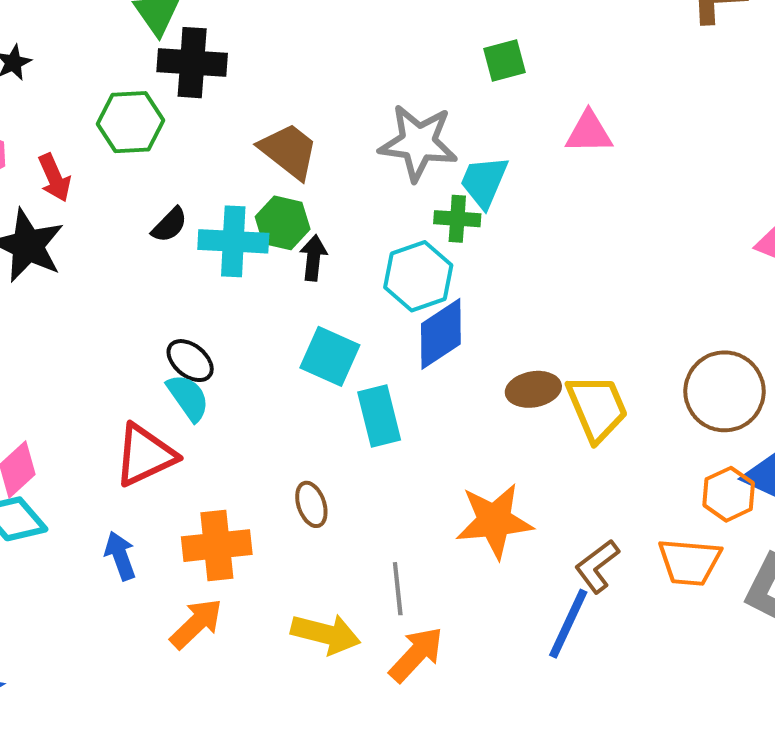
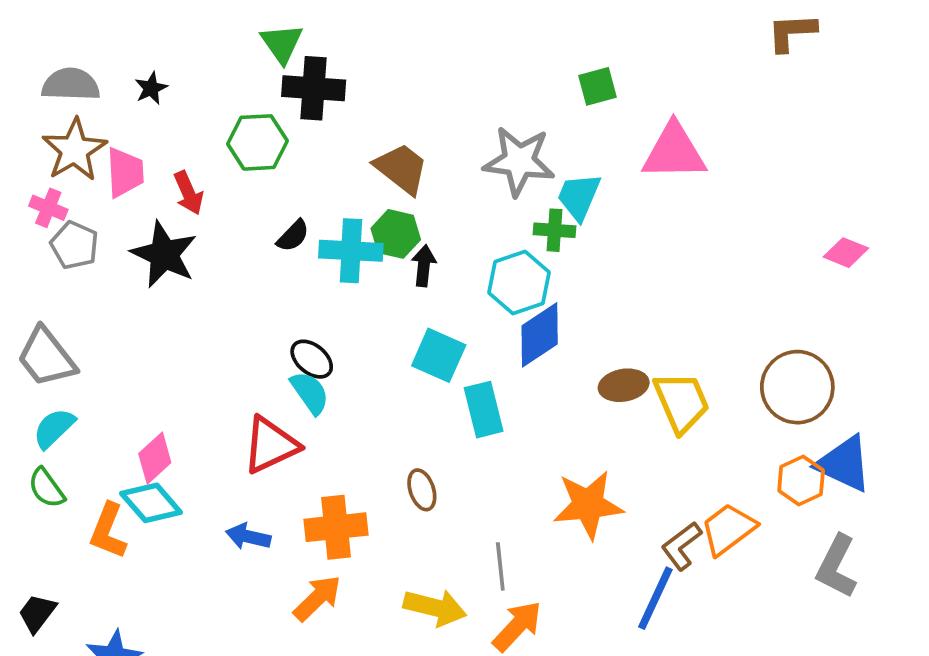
pink triangle: (589, 132) -> (674, 152), size x1.5
blue arrow: (120, 556) -> (248, 537), turned -57
orange trapezoid: (690, 562) -> (728, 529), moved, turned 138

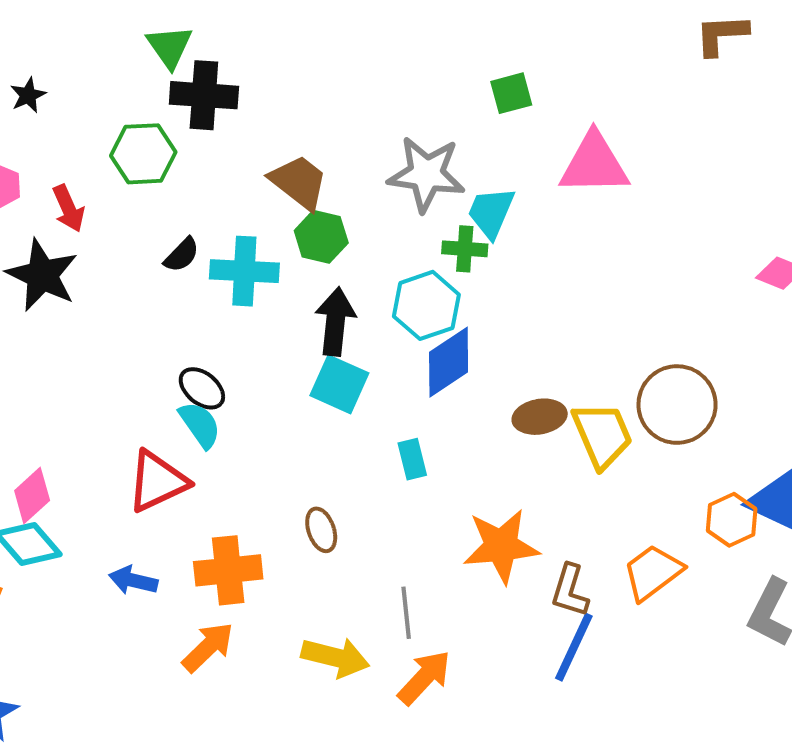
green hexagon: (396, 234) -> (321, 237), moved
black arrow: (424, 266) -> (335, 322), moved, size x1.5
brown circle: (797, 387) -> (677, 405), moved
cyan rectangle: (484, 410) -> (412, 459), moved, size x0.7
brown L-shape: (682, 546) -> (570, 591), moved, turned -36

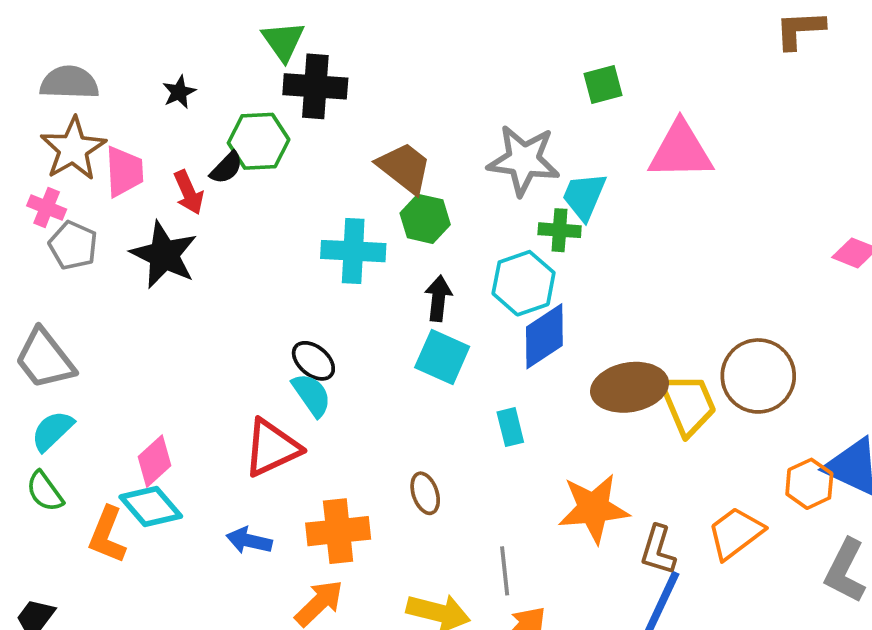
black star: (28, 95) -> (179, 92), moved
black semicircle: (182, 255) -> (226, 168), moved
black arrow: (335, 322) -> (438, 298), size x0.7
brown ellipse: (540, 417) -> (630, 387), size x1.5

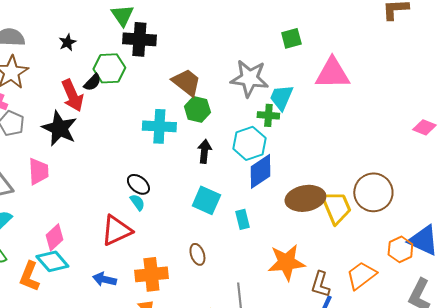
pink trapezoid: (124, 172) -> (38, 171), moved
red arrow: (189, 192) -> (72, 95), size x1.4
cyan square: (442, 357) -> (206, 200), moved
cyan semicircle: (312, 395) -> (137, 202), size x0.7

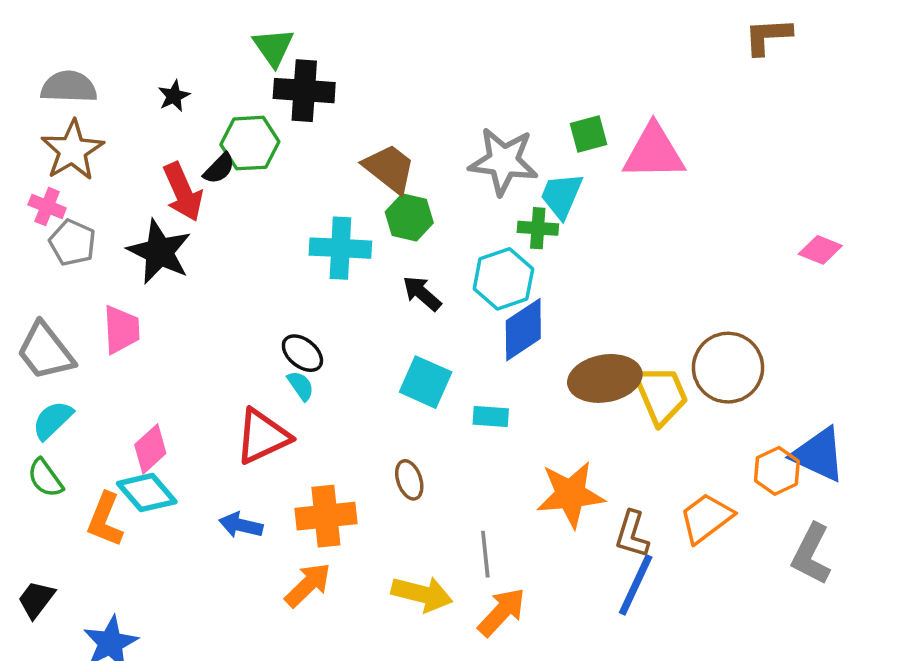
green square: (291, 38) -> (589, 134), moved
black arrow: (204, 151) -> (422, 293), turned -55
cyan rectangle: (242, 219) -> (491, 416), turned -72

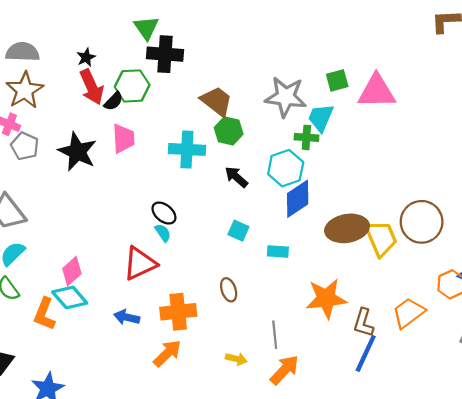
red arrow: (183, 192) -> (92, 87), moved
pink trapezoid: (121, 330) -> (123, 139), moved
cyan square: (426, 382) -> (238, 231), size x0.7
yellow arrow: (422, 594) -> (236, 359), size x0.6

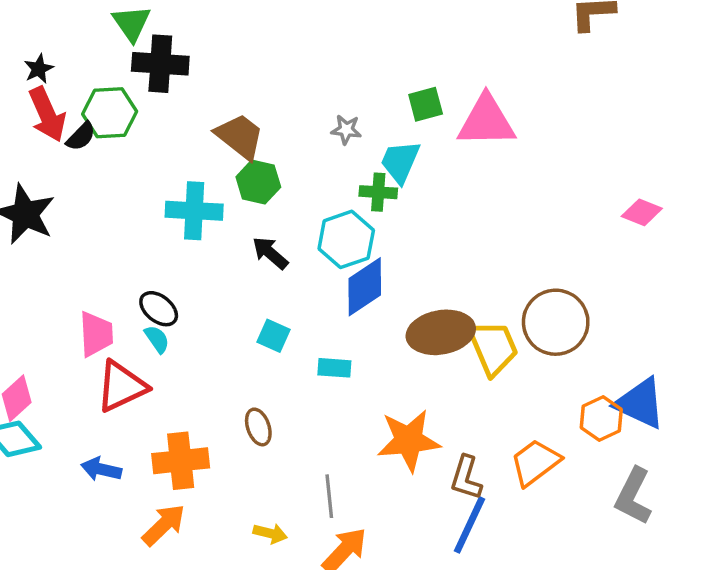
gray star: (286, 97) -> (346, 130), size x0.5
pink trapezoid: (123, 139) -> (96, 334), moved

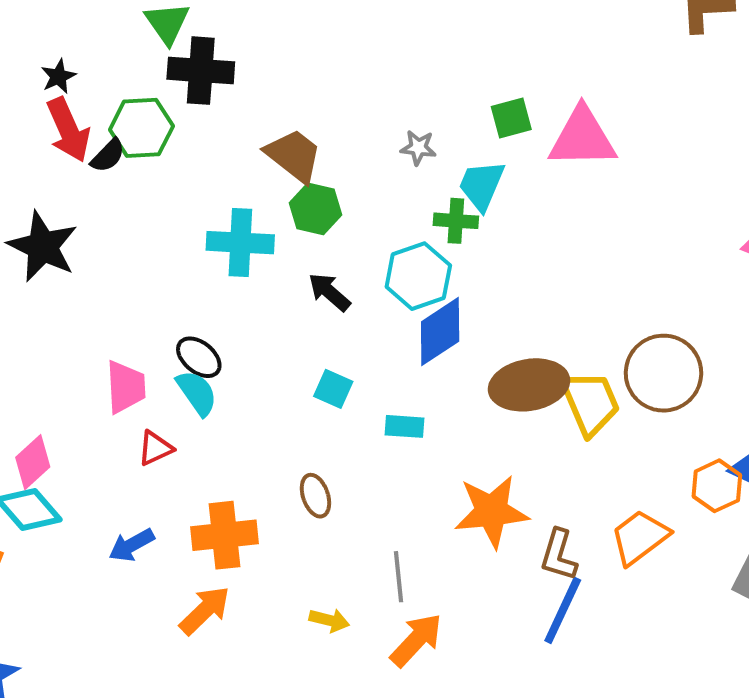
cyan semicircle: (157, 339) -> (197, 393), size x1.4
red triangle: (121, 386) -> (155, 448), size x0.6
blue arrow: (101, 469) -> (132, 545), turned -42

